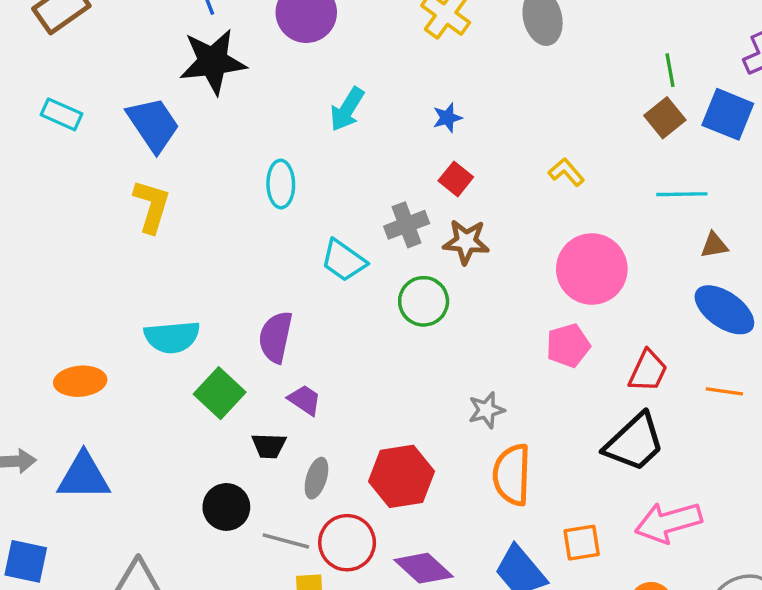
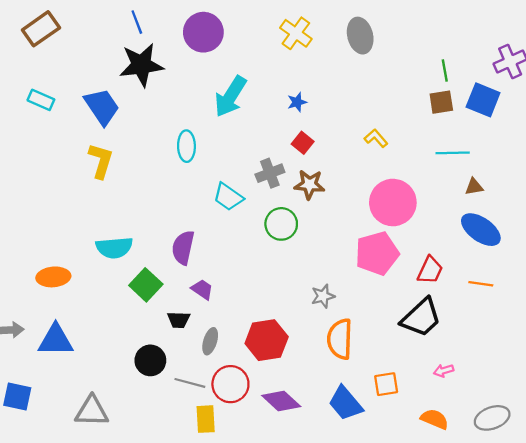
cyan arrow: (347, 109) -> (230, 96), size x1.4
brown square: (665, 118) -> (441, 102), turned 30
pink pentagon: (568, 346) -> (377, 253), size x1.5
pink arrow: (668, 522) -> (444, 371), size x0.5

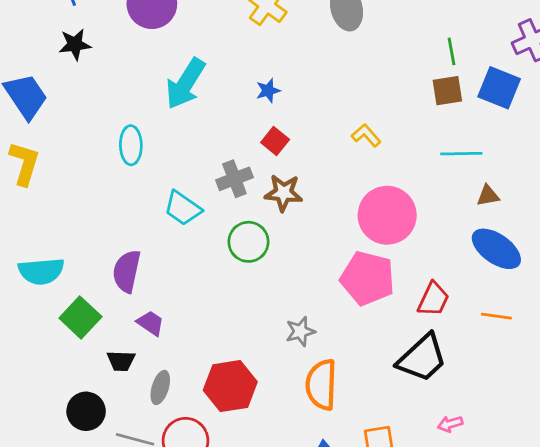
black star: (141, 65) -> (75, 44), size x0.6
pink pentagon: (377, 253) -> (368, 278), turned 30

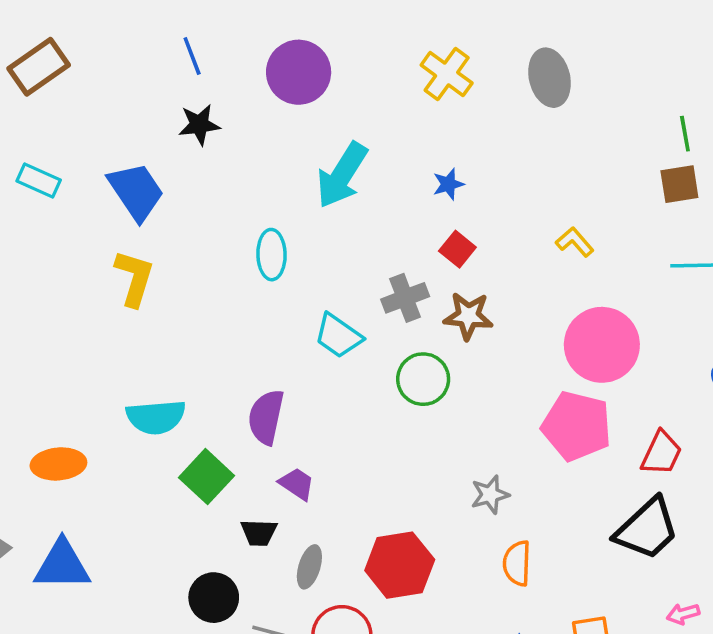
orange semicircle: (321, 385) -> (517, 563), size x0.7

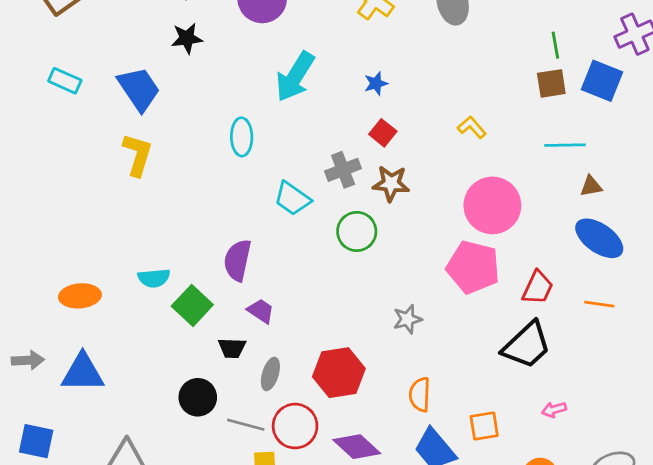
cyan semicircle: (156, 417) -> (154, 278), moved, size x0.7
orange semicircle: (517, 563) -> (420, 395), moved

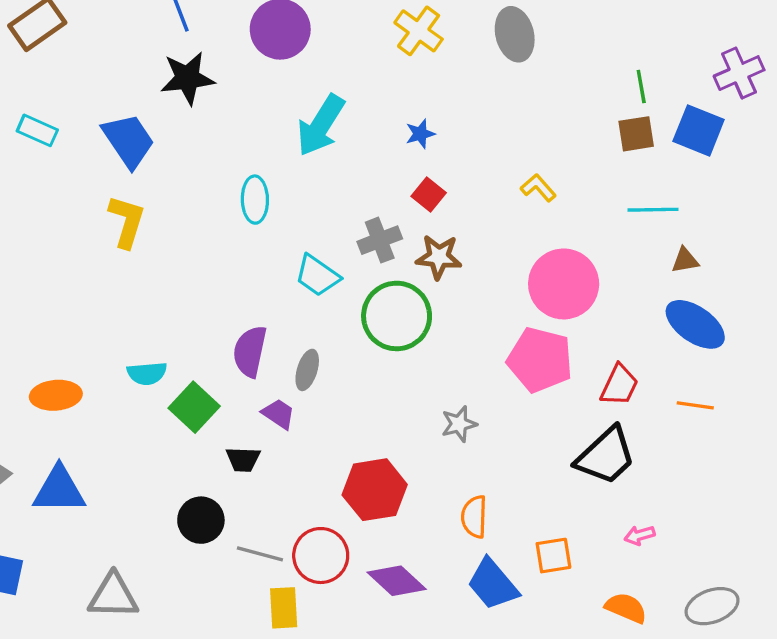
black star: (187, 38) -> (187, 78), size x1.4
green circle: (357, 231) -> (397, 316), size x1.4
gray ellipse: (270, 374) -> (307, 370), moved

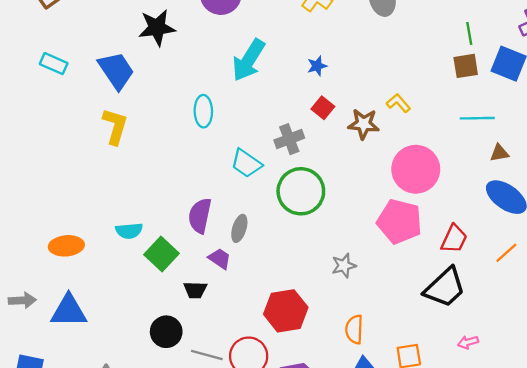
brown star: (439, 257) -> (364, 124), moved
orange line: (695, 405) -> (506, 253), turned -50

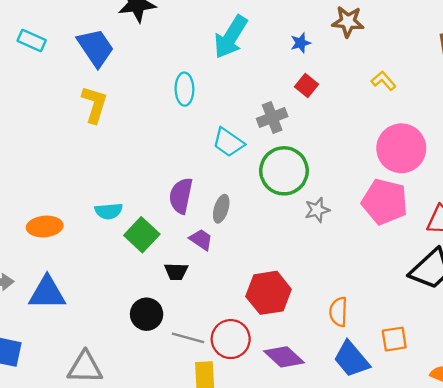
brown star: (364, 124) -> (348, 22), moved
gray star: (344, 266) -> (317, 210), moved

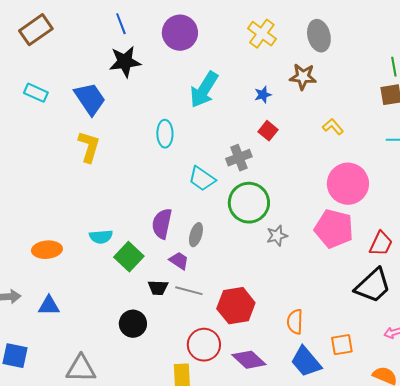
blue triangle: (47, 293) -> (49, 306), size x0.7
gray line: (188, 338) -> (189, 291), moved

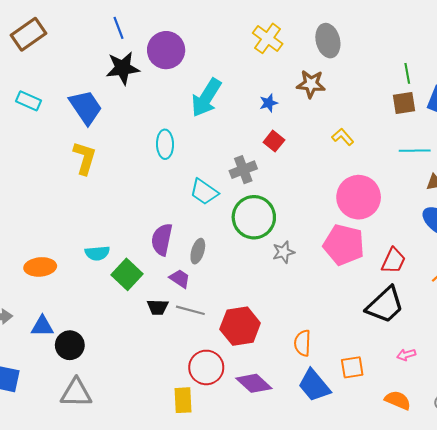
purple circle: (180, 33) -> (166, 50), moved
black circle: (133, 324) -> (70, 345), moved

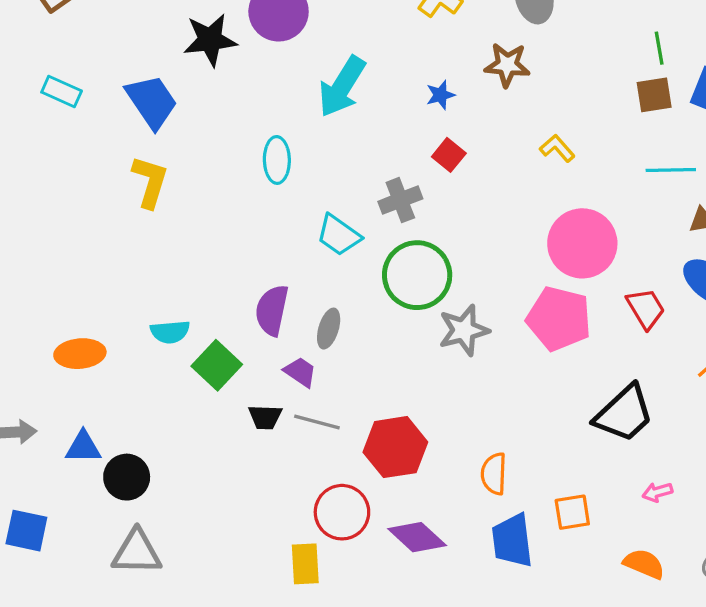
gray star: (283, 252) -> (464, 330), size x1.4
red trapezoid: (393, 261) -> (646, 309), moved, turned -56
blue trapezoid: (314, 385) -> (512, 541), turned 33

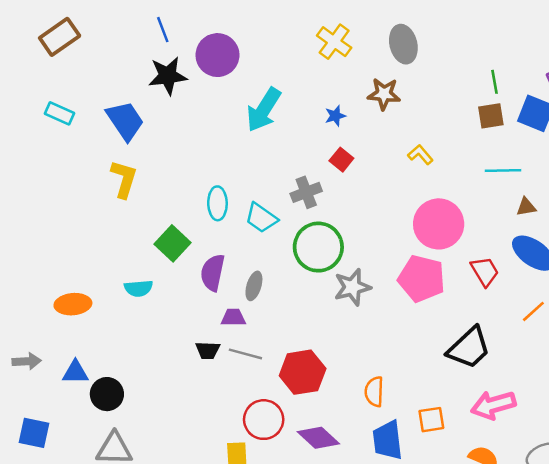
cyan ellipse: (277, 160) -> (217, 203), moved
green square: (217, 365) -> (173, 243), moved
purple trapezoid: (300, 372) -> (233, 317), turned -35
pink arrow: (657, 492) -> (493, 405), size x2.0

